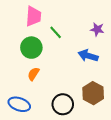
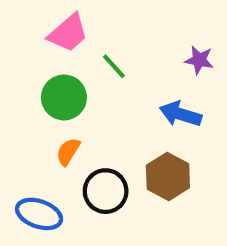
pink trapezoid: (33, 16) -> (68, 33), turned 45
brown hexagon: (93, 93) -> (168, 177), moved
black circle: (63, 104) -> (106, 191), moved

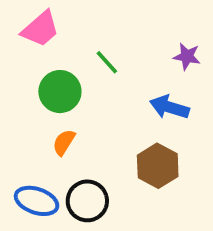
pink trapezoid: (68, 33) -> (40, 29), moved
black circle: (106, 191) -> (87, 201), moved

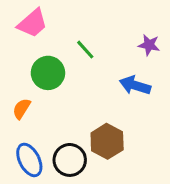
orange semicircle: (64, 142) -> (22, 109), moved
brown hexagon: (158, 166) -> (107, 141), moved
blue ellipse: (37, 201) -> (29, 160), turned 44

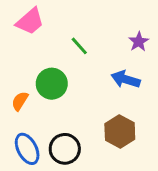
purple star: (149, 45) -> (139, 42), turned 30
green circle: (48, 73) -> (52, 84), moved
brown hexagon: (107, 141) -> (120, 131), moved

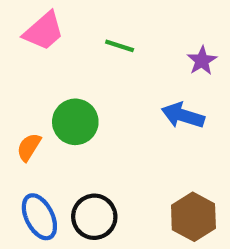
green line: (79, 46) -> (120, 46), moved, turned -30
brown hexagon: (120, 131) -> (193, 217), moved

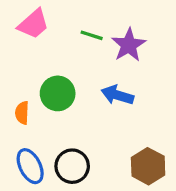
purple star: (202, 61) -> (129, 45), moved, size x1.5
blue arrow: (183, 115) -> (117, 95), moved
orange semicircle: (29, 147) -> (22, 113), turned -30

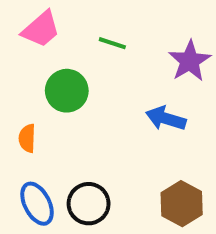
purple star: (129, 45) -> (190, 61), moved
green circle: (58, 93) -> (67, 91), moved
blue arrow: (117, 95) -> (166, 118), moved

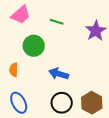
blue arrow: (166, 118) -> (59, 74), moved
black circle: (89, 204) -> (62, 103), moved

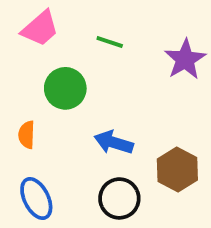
brown hexagon: (92, 103) -> (177, 170), moved

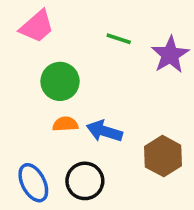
green line: (110, 42) -> (119, 39), moved
orange semicircle: (27, 135) -> (65, 124), moved, turned 85
black circle: (119, 198) -> (85, 181), moved

